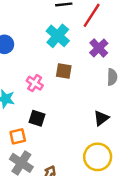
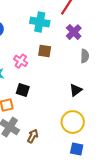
cyan cross: (58, 36) -> (40, 22), turned -30

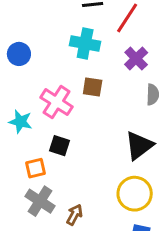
pink cross: (21, 61) -> (57, 102), size x1.5
black triangle: (76, 90) -> (139, 146), size x1.5

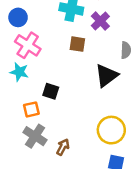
purple cross: (136, 58) -> (100, 21), moved
pink cross: (57, 102) -> (28, 45), moved
black triangle: (139, 146) -> (106, 76), moved

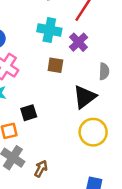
black square: (51, 91) -> (29, 113), turned -35
yellow circle: (111, 130) -> (93, 132), moved

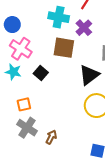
brown square: (55, 65) -> (64, 48), size x1.5
black square: (29, 113) -> (41, 73), moved, turned -32

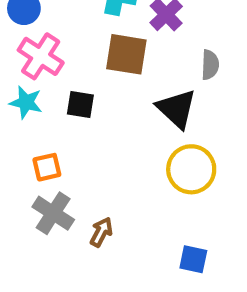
black square: (41, 73) -> (80, 104), turned -32
black triangle: (89, 75) -> (177, 109), turned -40

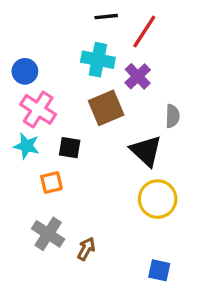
brown square: (126, 54) -> (106, 108), turned -32
orange square: (47, 167) -> (51, 182), moved

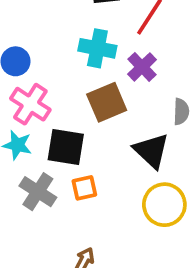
black square: (70, 148) -> (66, 147), size x1.5
orange square: (51, 182) -> (84, 188), moved
gray cross: (48, 234) -> (38, 192), moved

